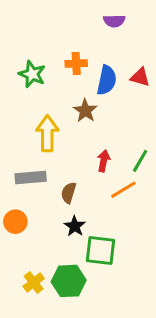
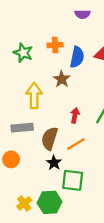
orange line: (123, 190) -> (76, 144), moved
brown semicircle: (69, 193) -> (50, 139), size x1.5

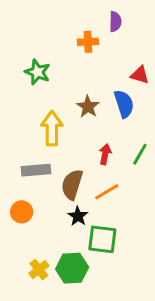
purple semicircle: (83, 14) -> (115, 22), turned -88
orange cross: (55, 45) -> (88, 42), moved
blue semicircle: (77, 57) -> (124, 104), moved, turned -30

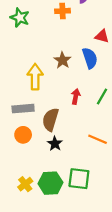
green star: (37, 72) -> (20, 18), moved
orange line: (107, 192) -> (98, 139), moved, turned 54
orange circle: (22, 212) -> (23, 135), moved
green square: (102, 239) -> (79, 179), moved

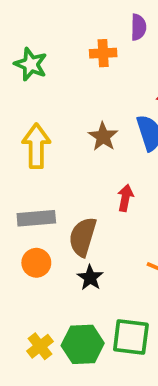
yellow arrow: (35, 77) -> (36, 146), moved

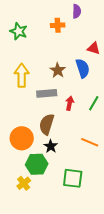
gray rectangle: (36, 218) -> (47, 93), moved
orange circle: (36, 263) -> (22, 138), size x1.5
green hexagon: (83, 344) -> (37, 164), moved

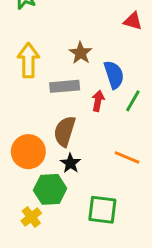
blue semicircle: (83, 68) -> (114, 75), moved

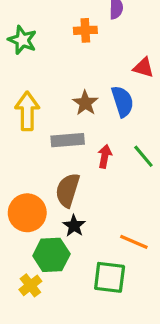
blue semicircle: (114, 75) -> (122, 101), moved
green line: (133, 101) -> (143, 156), turned -70
orange line: (127, 157) -> (134, 242), moved

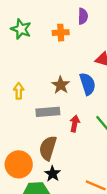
green star: (22, 40) -> (21, 29), moved
yellow arrow: (27, 111) -> (19, 91), size x0.6

